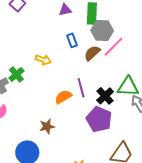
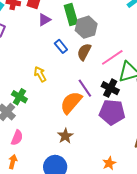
pink line: (114, 47) -> (112, 57), moved, turned 30
yellow arrow: (43, 60) -> (40, 74), turned -119
orange semicircle: (63, 97) -> (71, 103), size x1.4

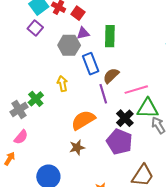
gray hexagon: (86, 27) -> (69, 45), moved
blue rectangle: (61, 46) -> (91, 64), size x1.5
purple line: (85, 88) -> (103, 94), moved
brown star: (65, 136) -> (77, 147), moved

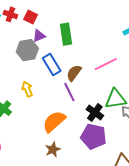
pink line: (136, 90) -> (106, 64), moved

